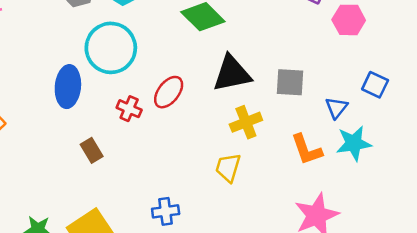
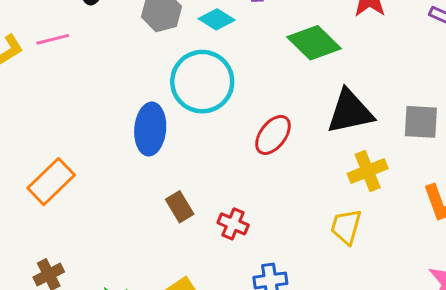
red cross: (129, 109) -> (233, 224), moved

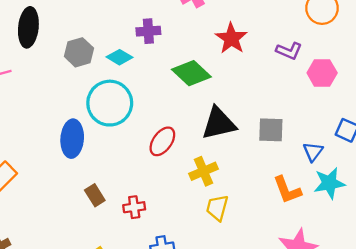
yellow cross: (368, 171) -> (203, 171), moved
red cross: (233, 224) -> (134, 207), turned -30

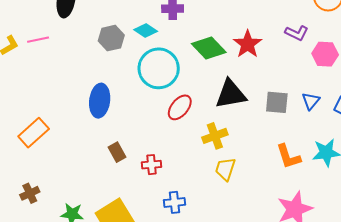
red star: (231, 38) -> (248, 44), moved
gray hexagon: (79, 52) -> (111, 38), moved
cyan circle: (110, 103) -> (159, 68), moved
blue triangle: (313, 152) -> (311, 101), moved

